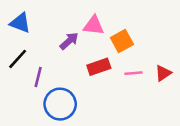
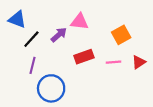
orange square: (122, 41) -> (121, 35), moved
black line: (18, 59) -> (31, 39), moved

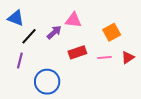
purple line: (33, 65) -> (20, 60), moved

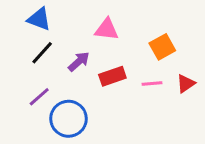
blue triangle: (16, 18) -> (39, 19), moved
purple arrow: (54, 32) -> (79, 62), moved
purple line: (20, 60) -> (39, 97), moved, turned 35

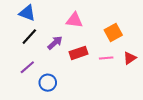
blue circle: (68, 119) -> (48, 83), size x0.7

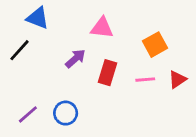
black line: (29, 37) -> (19, 50), moved
red rectangle: (78, 53) -> (108, 73), turned -54
purple line: (27, 67) -> (28, 114), moved

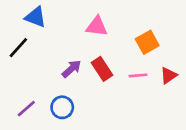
purple arrow: (75, 59) -> (71, 69), moved
red rectangle: (108, 73) -> (102, 69), turned -50

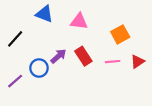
blue triangle: (36, 17) -> (44, 14), moved
blue circle: (62, 107) -> (39, 68), moved
purple line: (26, 109) -> (15, 81), moved

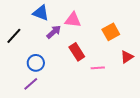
purple arrow: (58, 56) -> (54, 32), moved
pink line: (113, 62) -> (98, 68), moved
purple line: (15, 81) -> (31, 84), moved

